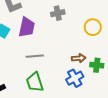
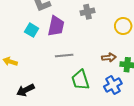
blue cross: (75, 78) -> (113, 85), moved
green trapezoid: (35, 82) -> (80, 80), moved

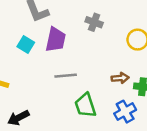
gray cross: (88, 12) -> (94, 22), turned 32

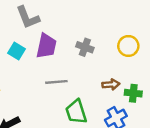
gray cross: (94, 22) -> (85, 47), moved

